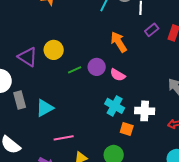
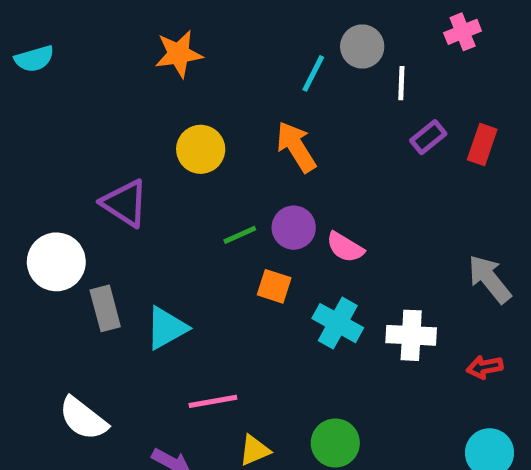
orange arrow: (119, 42) -> (296, 147), moved
yellow circle: (54, 50) -> (201, 149), moved
orange square: (127, 129) -> (274, 286), moved

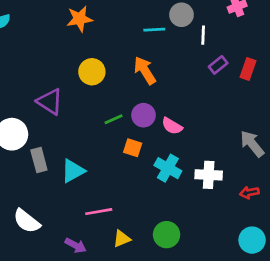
cyan line: (313, 73) -> (154, 30), turned 60

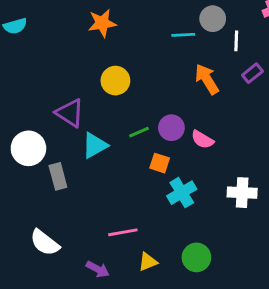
orange arrow: (145, 70) -> (207, 79), moved
cyan cross: (168, 168) -> (182, 193), moved, turned 30
cyan triangle: (73, 171) -> (95, 145), moved

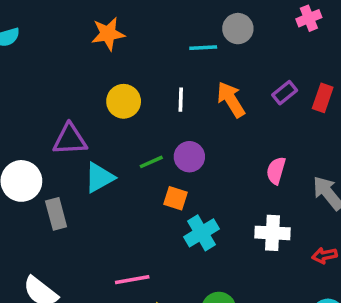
white line: (236, 41) -> (181, 100), moved
purple triangle: (70, 113) -> (70, 139), turned -36
pink semicircle: (202, 140) -> (276, 171), moved, turned 75

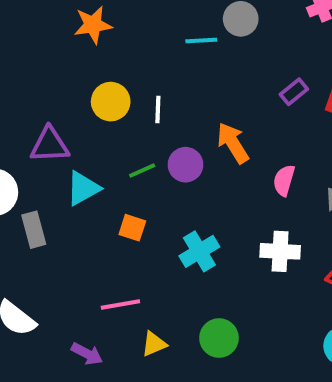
white line: (181, 100) -> (158, 109), moved
orange arrow: (231, 100) -> (233, 143), moved
orange square: (176, 198) -> (132, 228), moved

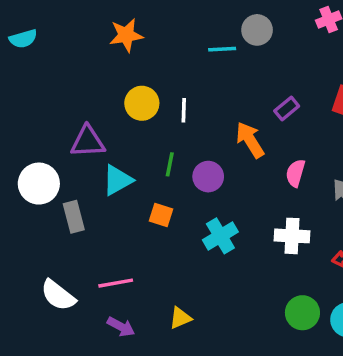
purple rectangle: (294, 92) -> (287, 108), moved
purple circle: (186, 165) -> (208, 177), moved
green line: (142, 171) -> (170, 164), turned -55
pink line: (120, 305) -> (116, 283), moved
green circle: (219, 338) -> (302, 313), moved

